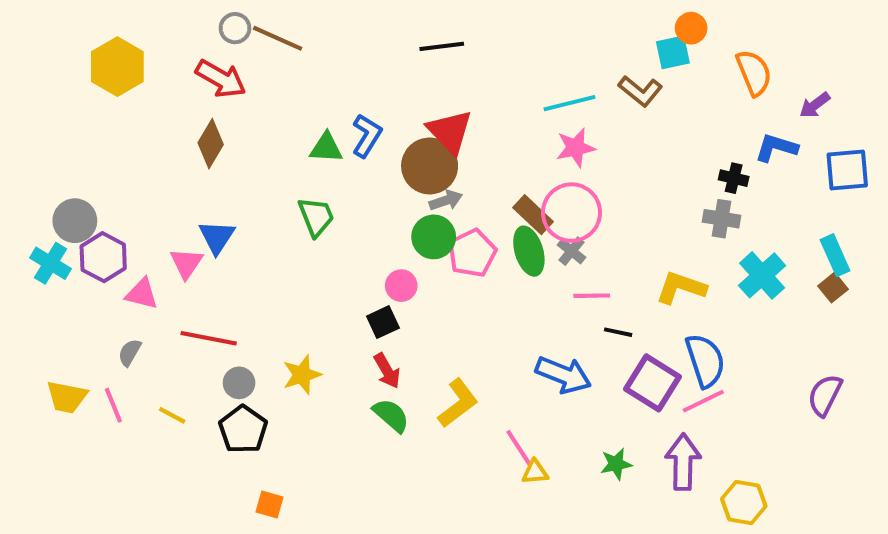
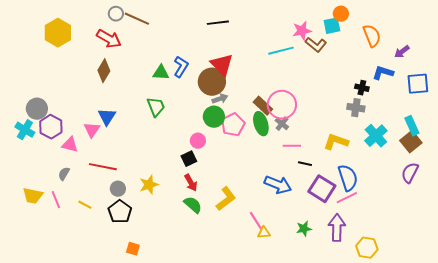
pink star: (576, 148) -> (302, 31), moved
brown square: (833, 288) -> (411, 142), size x1.5
purple semicircle: (825, 395) -> (410, 173), moved

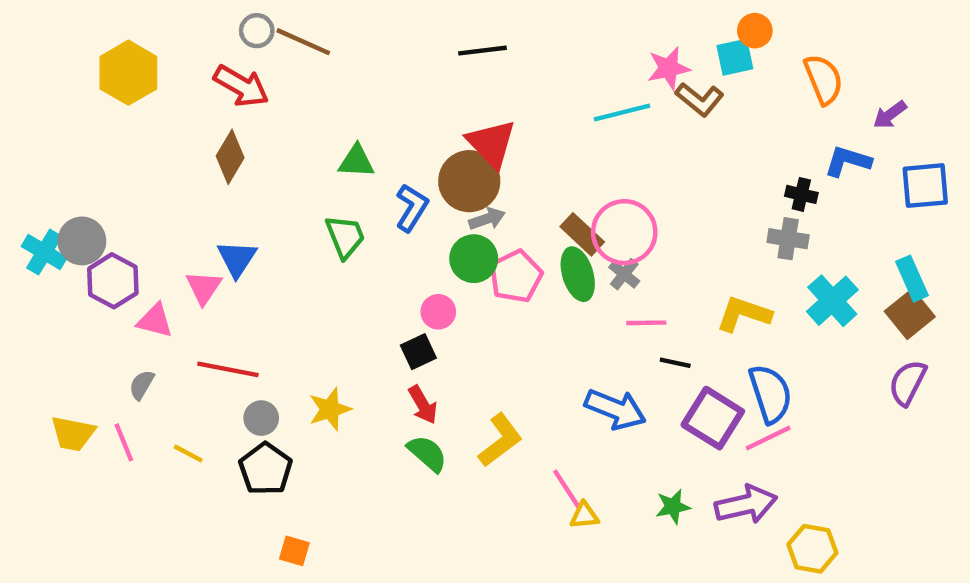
blue L-shape: (181, 67) -> (412, 208), moved
cyan cross: (25, 130) -> (44, 252), moved
purple arrow: (337, 228) -> (746, 504), turned 76

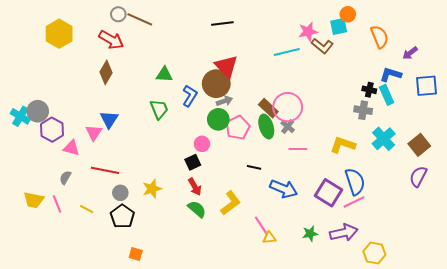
cyan rectangle: (912, 279) -> (387, 95), moved
black line: (675, 363) -> (254, 167), moved

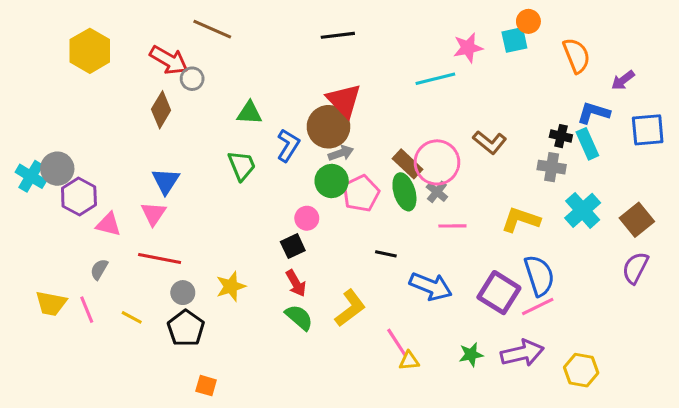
gray circle: (118, 14) -> (192, 79), moved
brown L-shape: (322, 46) -> (490, 142), moved
pink triangle: (94, 133) -> (153, 214), moved
yellow hexagon: (374, 253) -> (581, 370), moved

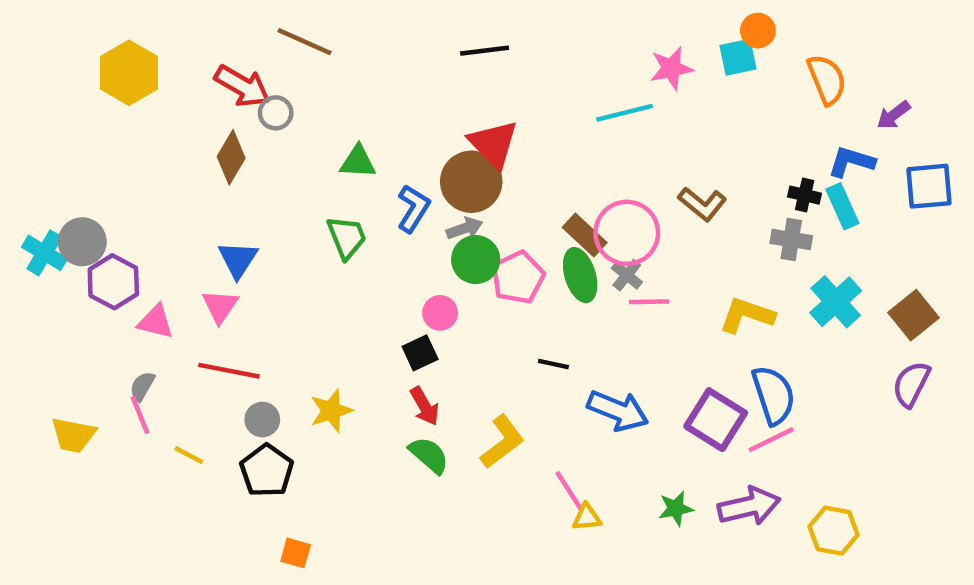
gray arrow: (341, 153) -> (465, 228), moved
pink line: (452, 226) -> (649, 302), moved
pink line: (87, 310) -> (140, 415), moved

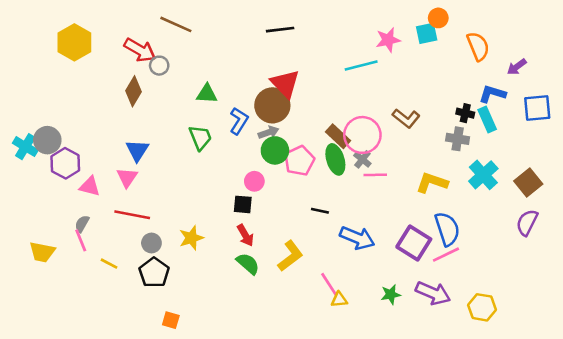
black square: (420, 353) -> (243, 204), turned 30
purple arrow: (749, 506) -> (433, 293), turned 36

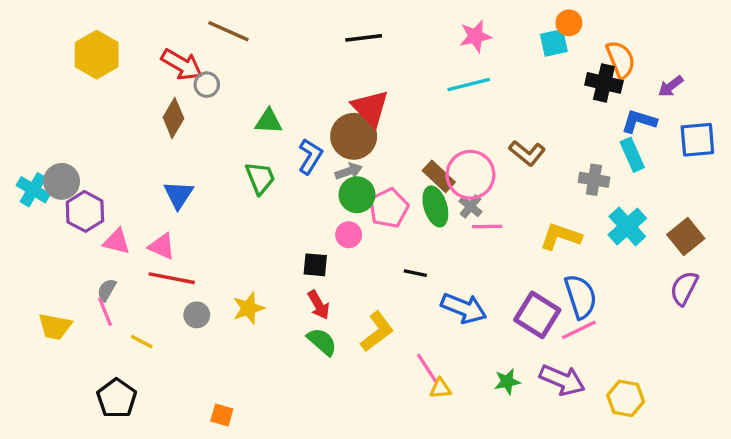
pink star: (388, 40) -> (475, 36), moved
black cross: (465, 113) -> (604, 83), moved, size x1.5
pink triangle: (127, 177) -> (162, 246), moved, turned -40
pink circle: (254, 181) -> (349, 235), moved
black pentagon: (154, 273) -> (117, 398), moved

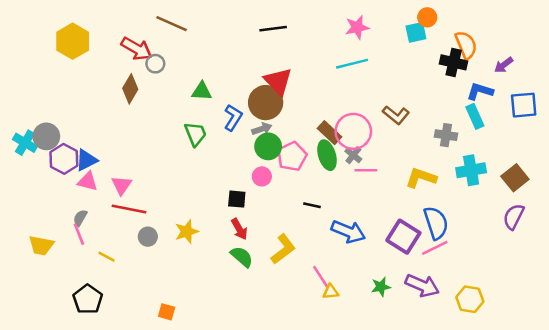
blue triangle: (178, 195) -> (86, 160), moved, turned 30
cyan cross: (627, 226) -> (471, 170), turned 32
pink triangle: (162, 246) -> (121, 185), turned 40

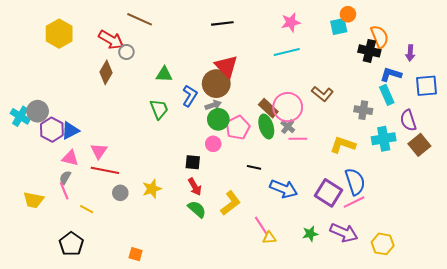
purple arrow: (504, 65) -> (410, 53), turned -49
pink triangle: (88, 181) -> (70, 158), moved
purple semicircle: (514, 217) -> (408, 120), moved, turned -45

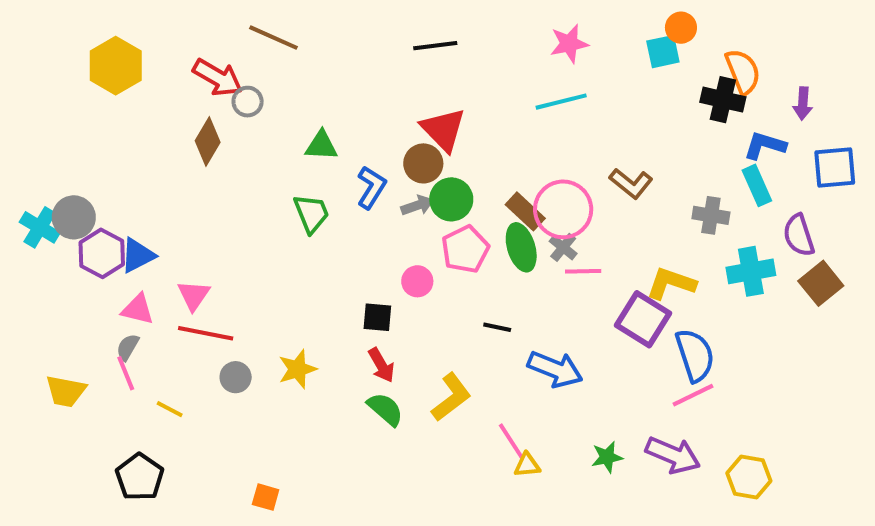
brown circle: (216, 84) -> (423, 163), size x0.7
green circle: (218, 119) -> (451, 199), moved
purple square: (329, 193) -> (643, 319), moved

